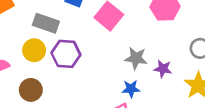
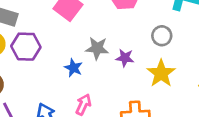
blue star: (131, 89) -> (73, 68), moved, turned 30

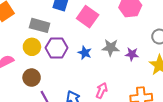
blue star: (73, 68) -> (85, 53), moved

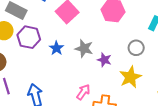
pink arrow: (102, 91) -> (83, 92), moved

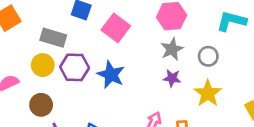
blue star: (56, 48) -> (111, 75), size x1.5
gray star: (84, 48) -> (172, 49), moved, turned -30

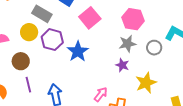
gray circle: (208, 56) -> (154, 48), moved

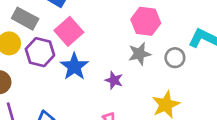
pink square: (90, 18) -> (69, 31), moved
purple star: (122, 65) -> (114, 80), moved

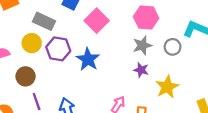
pink square: (69, 31) -> (97, 21), moved
purple star: (114, 80) -> (141, 70), moved

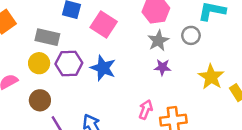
yellow star: (167, 87) -> (211, 77), moved

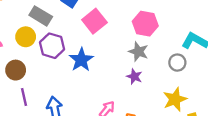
gray circle: (191, 35) -> (177, 63), moved
gray star: (158, 41) -> (138, 52), turned 30

